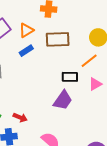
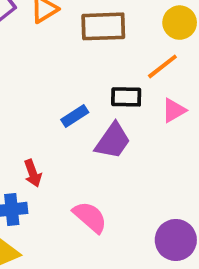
blue rectangle: (26, 51) -> (75, 116), moved
red arrow: (20, 117) -> (33, 173), turned 48

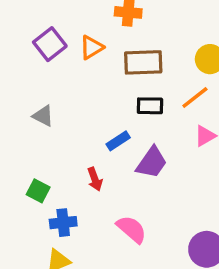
black rectangle: (126, 97) -> (150, 106), moved
red arrow: (33, 173) -> (95, 179), moved

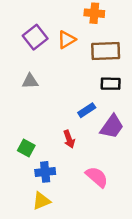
gray triangle: (43, 116) -> (30, 81), moved, turned -30

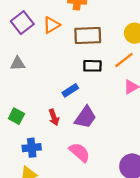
purple trapezoid: (112, 127) -> (85, 117), moved
green square: (26, 148) -> (16, 116), moved

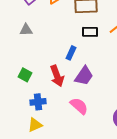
blue rectangle: (70, 90) -> (71, 53), turned -32
red arrow: (54, 117) -> (57, 76), size x1.5

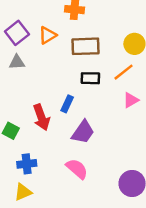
gray triangle: (26, 30) -> (17, 62), moved
red arrow: (57, 76) -> (41, 117), moved

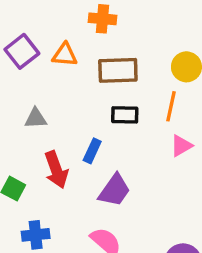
orange triangle: (48, 35) -> (65, 55), turned 36
gray triangle: (17, 62) -> (36, 118), moved
orange line: (123, 72) -> (171, 106), turned -40

